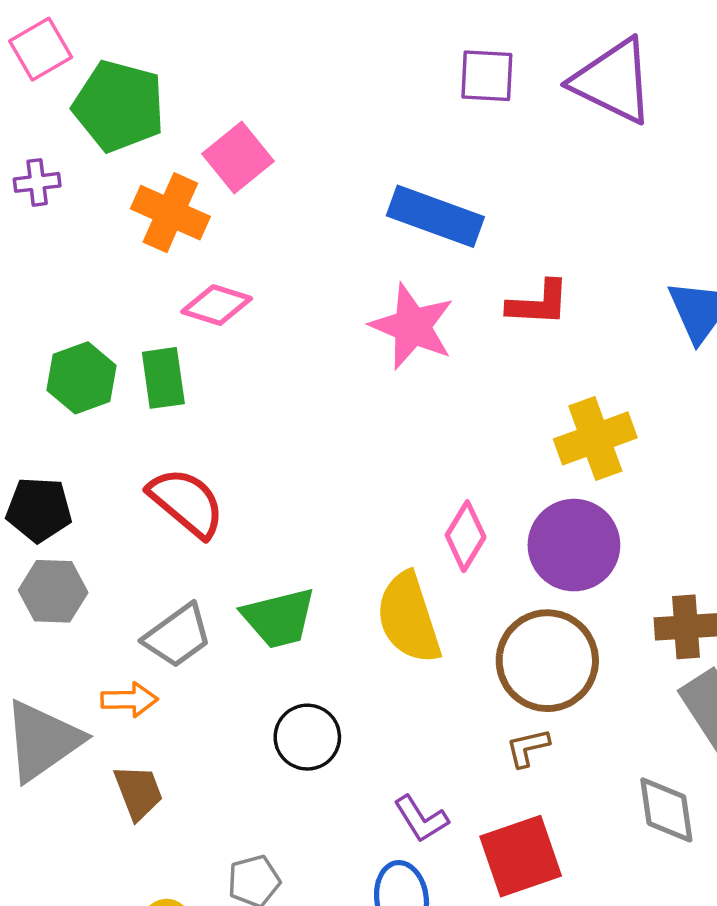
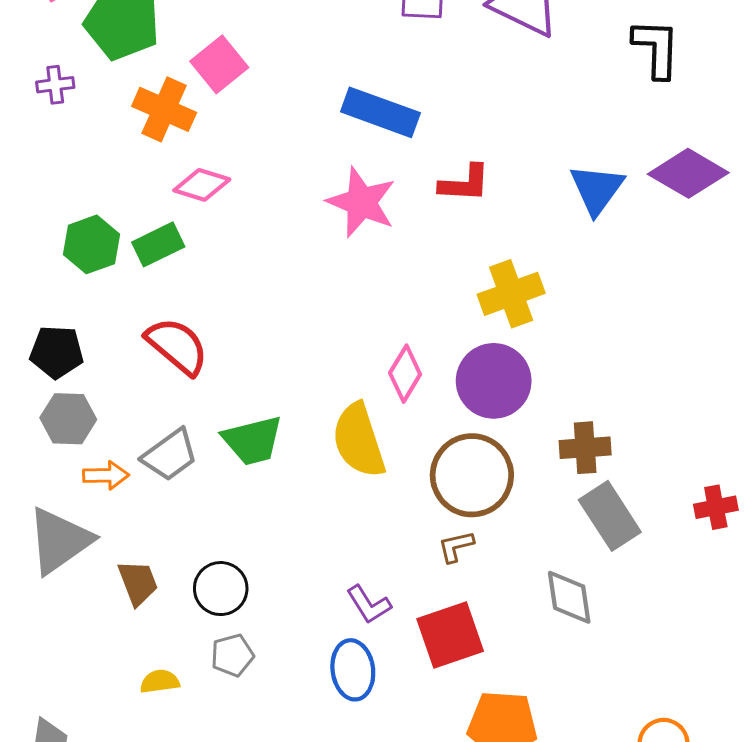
green rectangle: (163, 378) -> (158, 244), turned 72
orange arrow: (130, 700) -> (106, 475), moved
black circle: (307, 737) -> (221, 589), moved

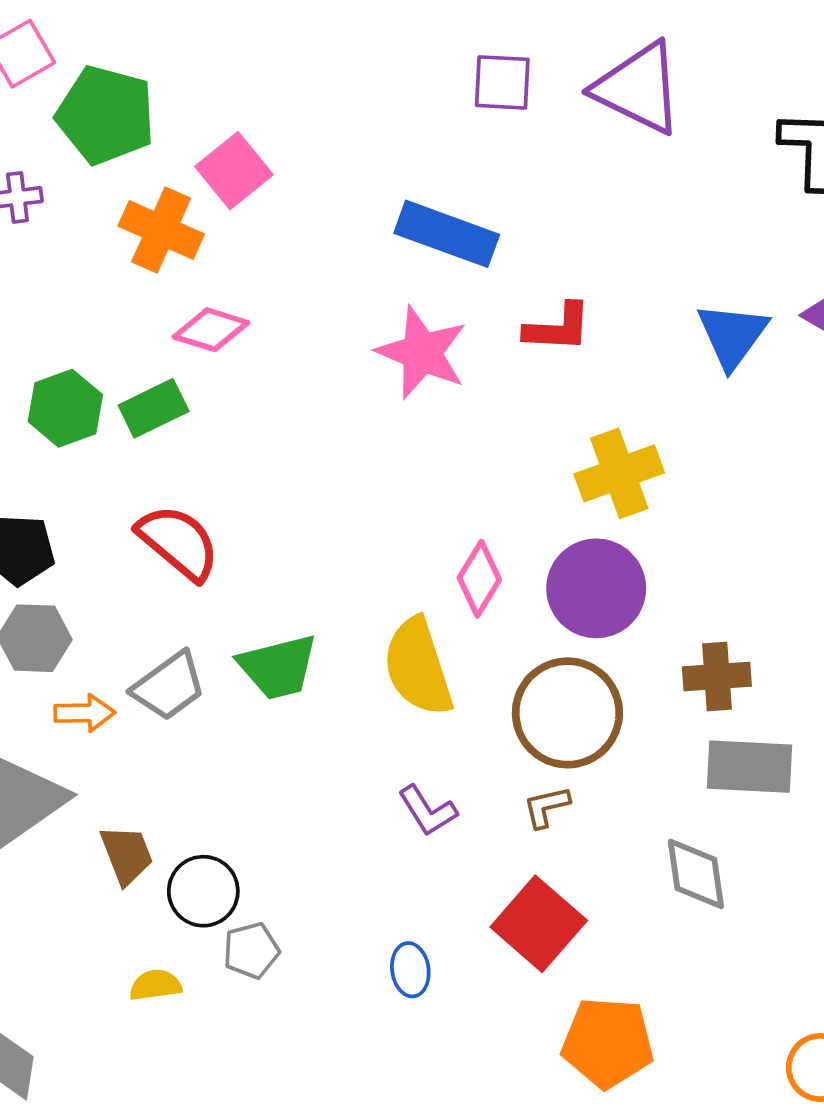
gray rectangle: (610, 516) -> (750, 767), turned -54
black circle: (221, 589) -> (203, 891), moved
purple L-shape: (369, 605) -> (428, 811), moved
red square: (450, 635) -> (539, 924), turned -30
blue ellipse: (353, 670) -> (410, 970), size x0.7

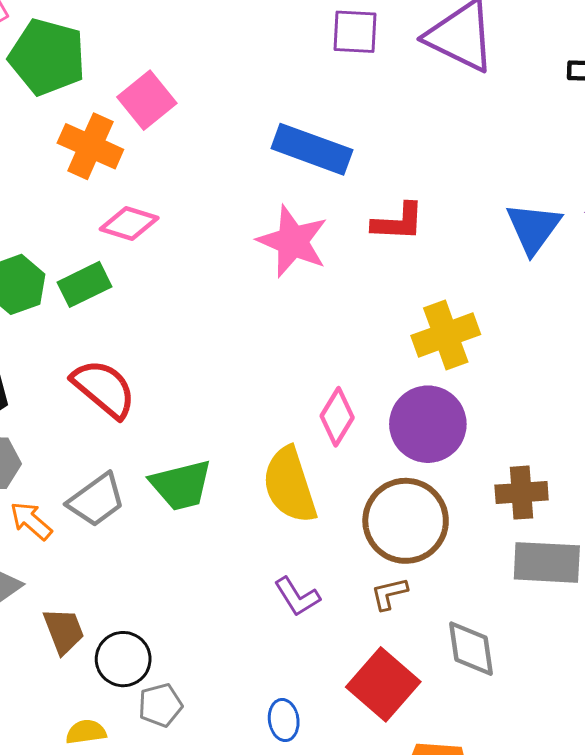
orange arrow: (85, 713) -> (31, 521), turned -138
gray diamond: (696, 874) -> (471, 649), moved

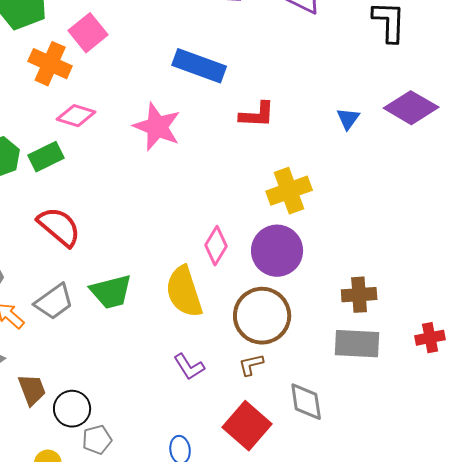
blue triangle: (533, 228) -> (348, 119), size x0.6
pink star: (293, 241) -> (157, 127), moved
brown cross: (522, 493) -> (359, 295), moved

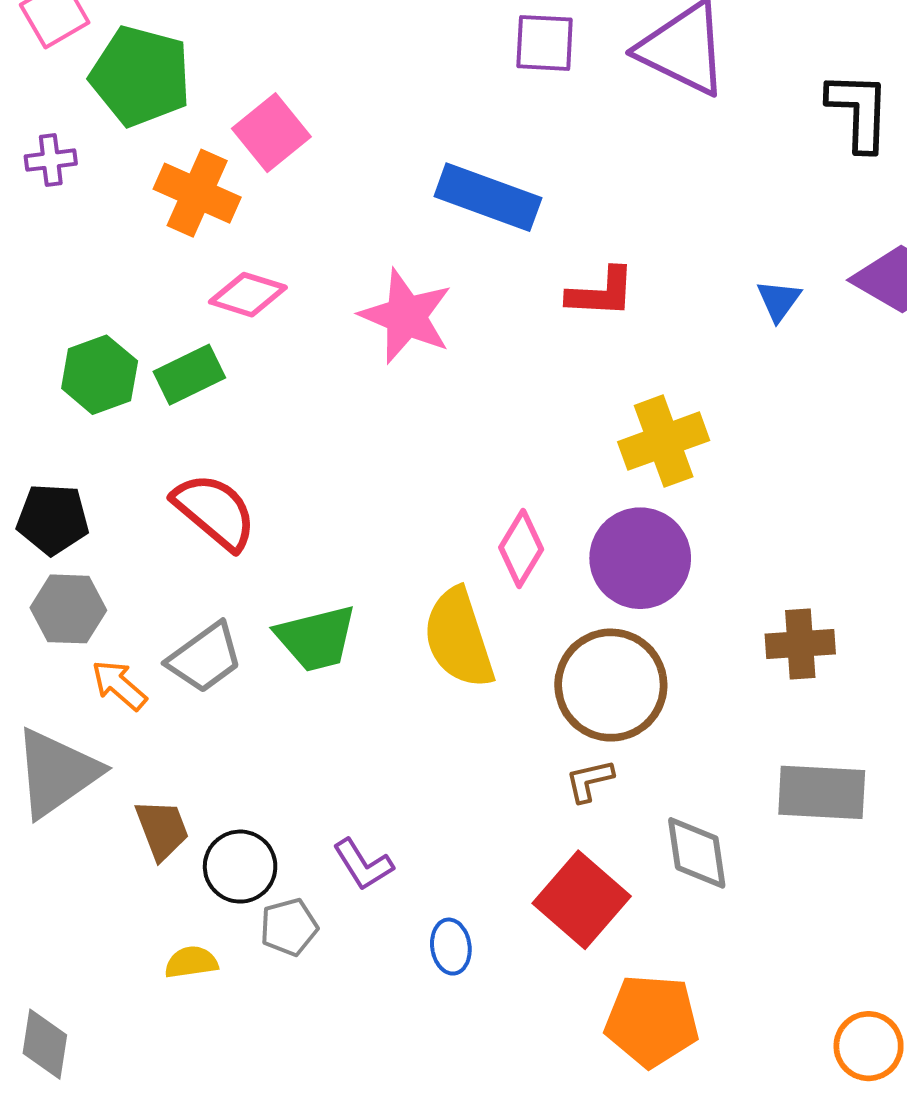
gray rectangle: (357, 344) -> (822, 792), moved
purple L-shape: (189, 367) -> (363, 865), moved

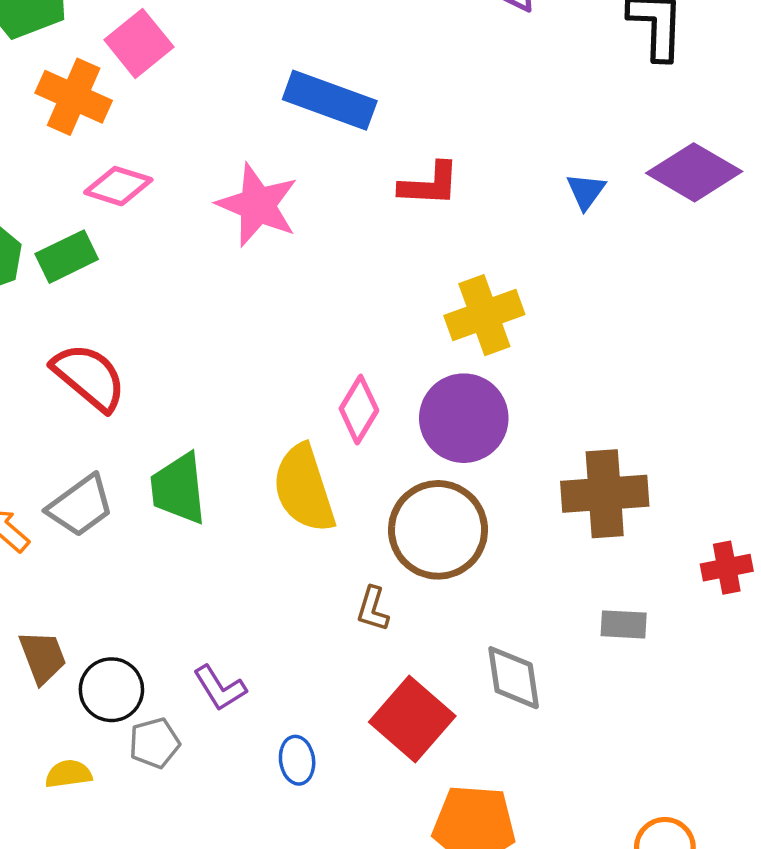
green trapezoid: (316, 638) -> (178, 489), turned 98
brown cross: (800, 644) -> (605, 494), size x1.4
brown L-shape: (589, 781) -> (373, 609), moved, turned -60
gray rectangle: (822, 792) -> (624, 624), size x0.6

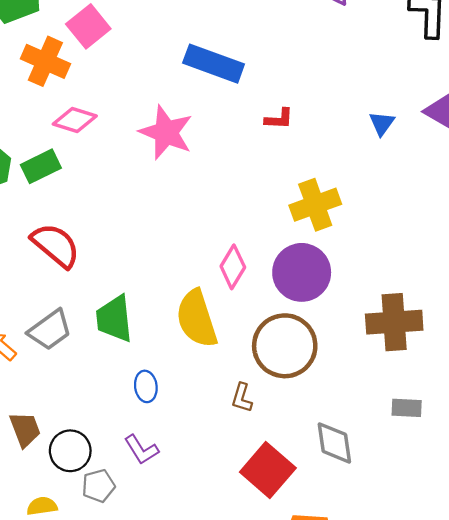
red L-shape: (429, 184) -> (279, 119), size x0.7
blue ellipse: (297, 760) -> (146, 386), moved

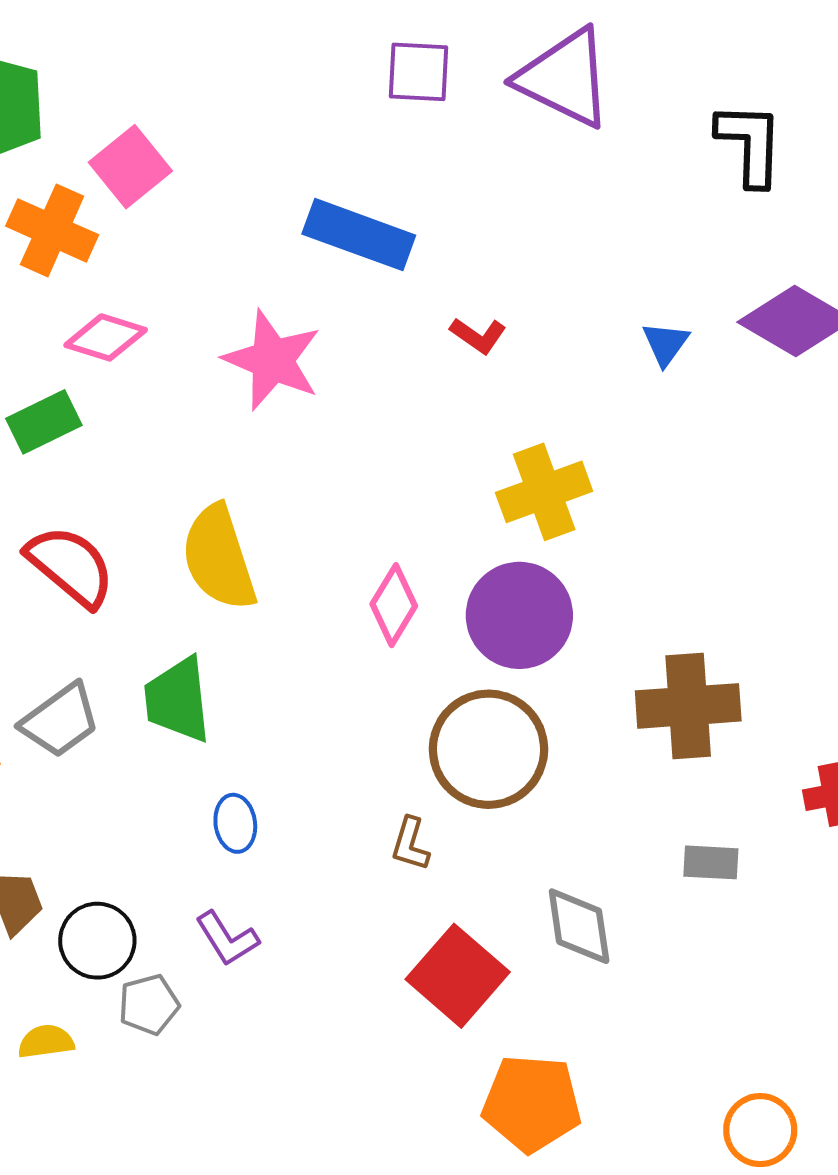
red L-shape: (279, 119) -> (478, 335), turned 32
yellow semicircle: (197, 319) -> (219, 558), moved

